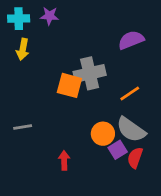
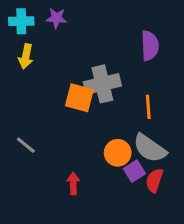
purple semicircle: (131, 40) -> (150, 46), turned 110
orange line: (130, 94) -> (148, 107), turned -60
gray line: (23, 127) -> (26, 145), turned 48

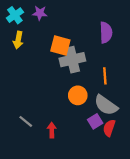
cyan cross: (21, 21) -> (15, 15), turned -35
orange square: (79, 98) -> (60, 46), moved
gray line: (26, 145) -> (26, 121), moved
orange circle: (118, 153) -> (78, 95), moved

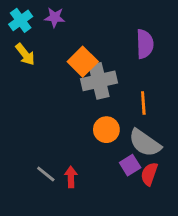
yellow arrow: (18, 40) -> (25, 54), turned -49
orange square: (60, 46) -> (83, 62), turned 30
gray line: (26, 121) -> (46, 174), moved

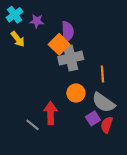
purple star: (55, 17) -> (37, 21), moved
purple semicircle: (145, 44) -> (67, 32), moved
red arrow: (71, 177) -> (51, 113), moved, size x1.5

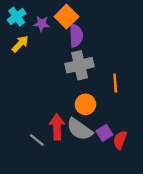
yellow arrow: (18, 39) -> (20, 44), turned -98
orange square: (59, 44) -> (66, 17), moved
gray semicircle: (103, 103) -> (80, 129), moved

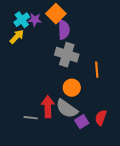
cyan cross: (17, 17) -> (22, 20), moved
gray cross: (80, 65) -> (67, 55), turned 30
purple square: (104, 133) -> (82, 122), moved
gray line: (37, 140) -> (31, 118), turned -32

